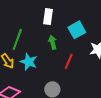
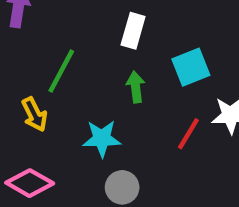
red line: (69, 61) -> (188, 134), moved
cyan star: (29, 62) -> (102, 139), moved, turned -30

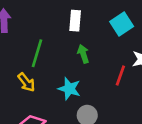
cyan square: (191, 67) -> (122, 24), moved
cyan star: (102, 139) -> (69, 89), turned 30

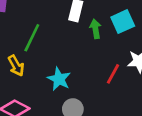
green arrow: (83, 54) -> (95, 29), moved

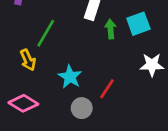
red line: (113, 74) -> (107, 89), moved

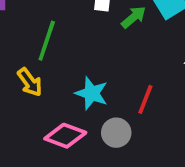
green arrow: (111, 29) -> (134, 17), turned 66
pink diamond: (23, 103) -> (65, 136), moved

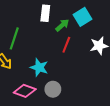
red line: (145, 99) -> (66, 45), moved

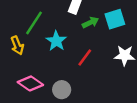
red line: (66, 45) -> (85, 57), moved
cyan star: (39, 67) -> (56, 41), moved

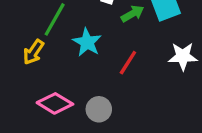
yellow arrow: (17, 45) -> (33, 52), turned 60

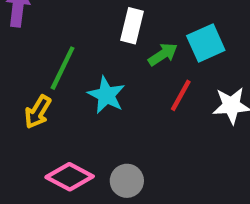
red line: (128, 63) -> (181, 95), moved

